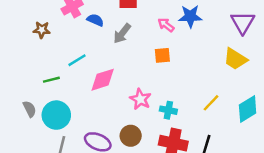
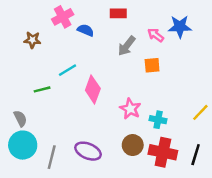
gray arrow: (122, 33) -> (127, 46), moved
pink diamond: (103, 80) -> (93, 89), turned -52
cyan circle: (56, 115) -> (23, 145), moved
brown circle: (131, 136) -> (133, 145), moved

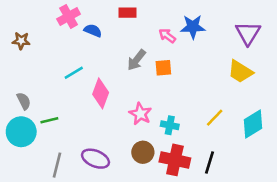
brown star: (32, 40) -> (21, 41), moved
gray arrow: (127, 46) -> (136, 60), moved
green line: (42, 89) -> (49, 120), moved
gray semicircle: (20, 118) -> (24, 101), moved
cyan circle: (23, 145) -> (21, 132), moved

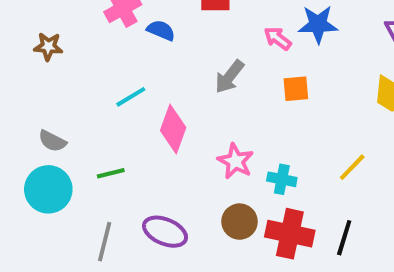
orange square: (163, 68) -> (296, 89), moved
gray semicircle: (24, 101) -> (52, 141), turned 144
green line: (49, 120) -> (111, 173), moved

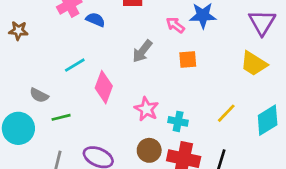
gray semicircle: (52, 141) -> (39, 95), moved

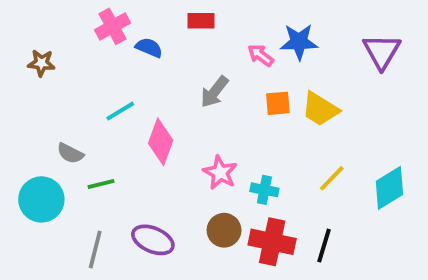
yellow trapezoid: (254, 64) -> (320, 109), moved

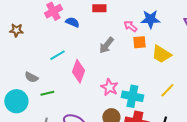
orange square: (278, 103) -> (139, 42), moved
cyan cross: (264, 190) -> (132, 96), size x1.5

